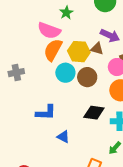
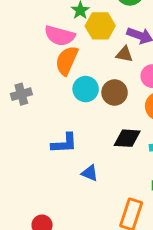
yellow hexagon: (79, 52) -> (100, 26), moved

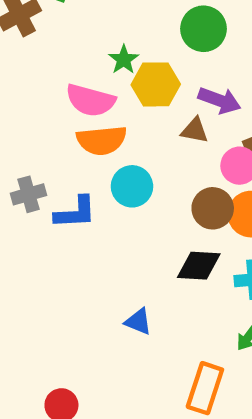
orange semicircle: (67, 61) -> (102, 140), turned -120
brown circle: (115, 92) -> (213, 208), moved
blue L-shape: (64, 143) -> (75, 213), moved

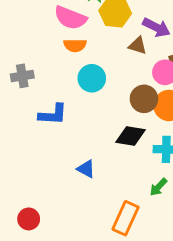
orange semicircle: (102, 140) -> (75, 45), size x0.7
blue L-shape: (75, 213) -> (53, 114), moved

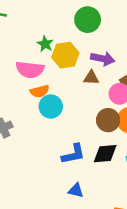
cyan circle: (92, 78) -> (51, 107), moved
blue L-shape: (53, 114) -> (73, 154), moved

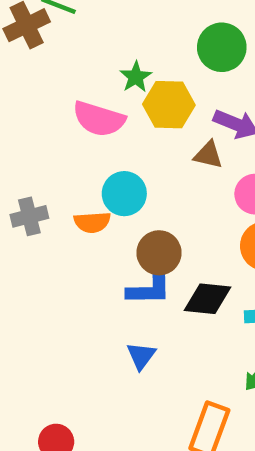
orange semicircle: (40, 91) -> (92, 222), moved
brown circle: (108, 120) -> (159, 253), moved
blue triangle: (76, 190) -> (141, 356), turned 42

